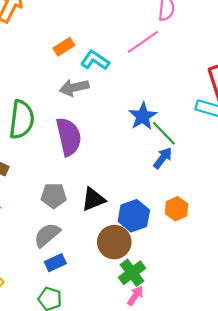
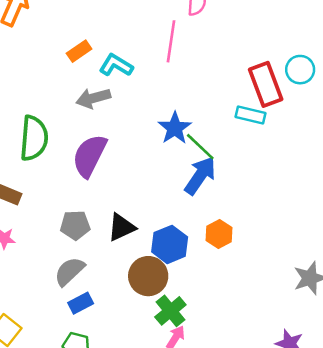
pink line: (143, 42) -> (171, 41), turned -44
purple semicircle: (69, 137) -> (90, 156), turned -138
blue arrow: (163, 158) -> (200, 176), size x1.5

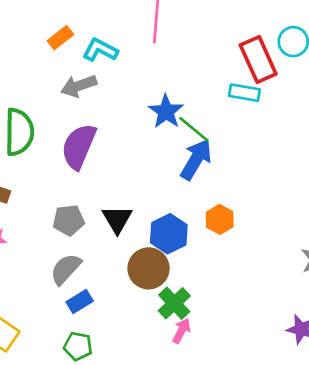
black triangle: (121, 227) -> (117, 219), turned -32

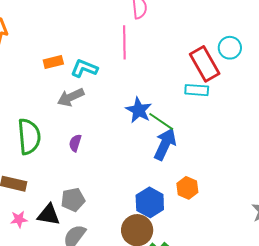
orange rectangle: (60, 38) -> (53, 62), turned 30
purple semicircle: (79, 146) -> (75, 143), size x0.5
black triangle: (117, 219) -> (49, 215), moved, turned -45

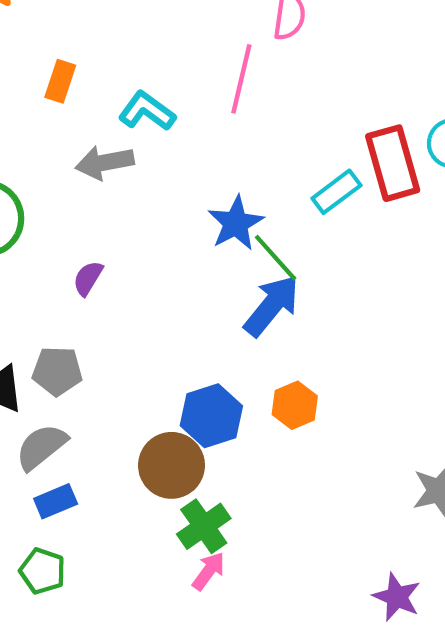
orange rectangle: (53, 62) -> (60, 81), moved, turned -72
cyan rectangle: (197, 90) -> (336, 192), moved, turned -55
purple semicircle: (75, 143) -> (88, 278), moved

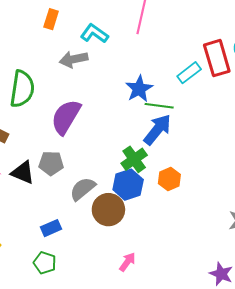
green line: (276, 258) -> (159, 106), turned -40
purple semicircle: (88, 278) -> (66, 117), size x2.0
gray semicircle: (41, 447) -> (83, 189), moved
green cross: (204, 526) -> (134, 159), moved

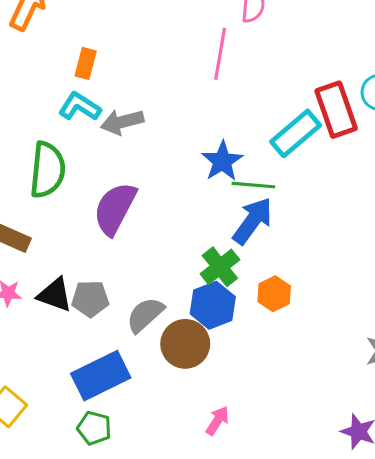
cyan L-shape: (94, 33) -> (80, 107), moved
cyan rectangle: (189, 73) -> (296, 133), size x1.4
gray pentagon: (51, 163) -> (90, 299), moved
blue rectangle: (51, 228) -> (101, 376), size x1.8

